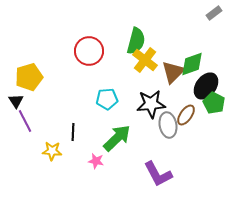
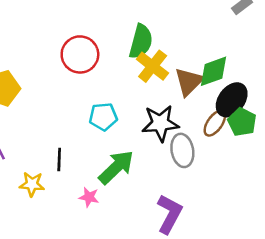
brown ellipse: (186, 115) -> (215, 123), moved
purple L-shape: (158, 174) -> (169, 214), turned -124

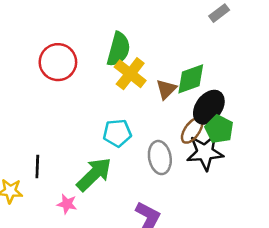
brown triangle: (189, 82) -> (166, 89), size x0.7
cyan pentagon: (103, 117) -> (117, 133), moved
black star: (160, 123) -> (205, 152), moved

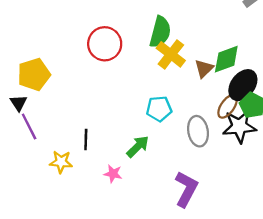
green arrow: (94, 174) -> (138, 147), size x0.7

